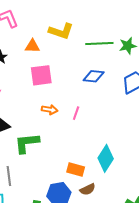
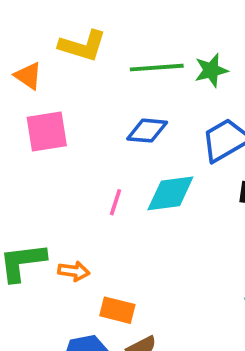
orange triangle: (32, 46) -> (28, 76), turned 35
orange arrow: (50, 110) -> (74, 271), moved
cyan diamond: (106, 158) -> (170, 193), moved, turned 52

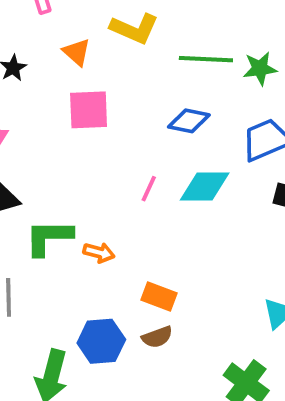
orange rectangle: (117, 310) -> (159, 297), moved

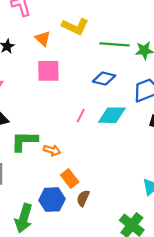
orange rectangle: (159, 297) -> (70, 179), moved, turned 30
brown semicircle: (157, 337) -> (83, 198), turned 133

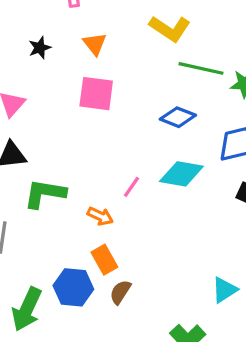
yellow L-shape: (75, 26) -> (170, 29), moved
pink line: (81, 116) -> (132, 187), moved
orange arrow: (52, 150) -> (100, 216), moved

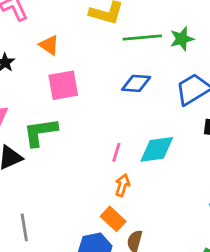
cyan diamond: (181, 174) -> (157, 149), moved
green L-shape: (45, 194) -> (40, 132), moved
orange arrow: (100, 216) -> (122, 185), moved, turned -80

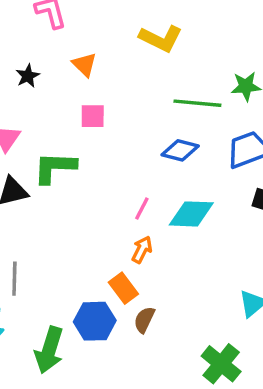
green line: (142, 37) -> (197, 103), moved
blue diamond: (136, 83) -> (180, 150), moved
pink square: (63, 85) -> (93, 116), size x0.7

